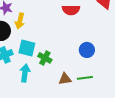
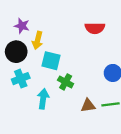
cyan square: (27, 48) -> (51, 61), moved

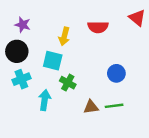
yellow arrow: (38, 40) -> (64, 36), moved

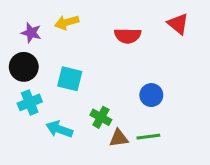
yellow arrow: (64, 36) -> (67, 22), moved, turned 60
green cross: (68, 83) -> (101, 117), moved
cyan arrow: (45, 100) -> (59, 129), turned -78

